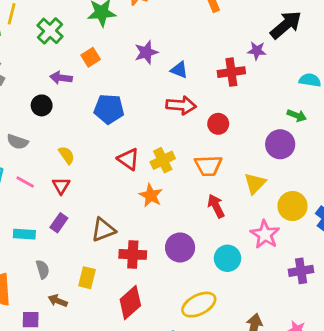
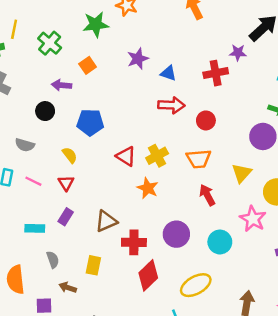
blue pentagon: (109, 109) -> (90, 122), moved
red diamond: (130, 303) -> (148, 275), moved

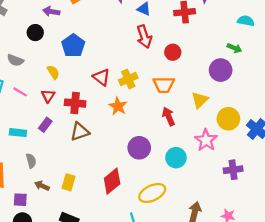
red arrow: (171, 105) -> (144, 37), turned 65
blue pentagon: (90, 122) -> (73, 46), turned 30
red cross: (134, 242) -> (75, 103), moved
yellow rectangle: (93, 265) -> (68, 182), moved

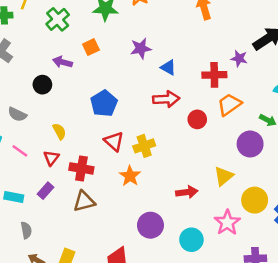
red arrow: (144, 37) -> (166, 99), turned -80
blue pentagon: (73, 46) -> (104, 103), moved
orange trapezoid: (164, 85) -> (229, 104), moved, turned 140
red arrow: (169, 116) -> (187, 192), turned 102

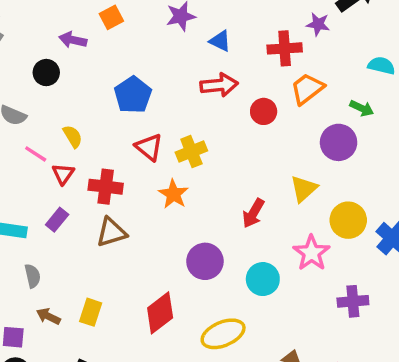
pink line: (20, 151) -> (36, 154), moved
red arrow: (187, 192) -> (253, 213), turned 130

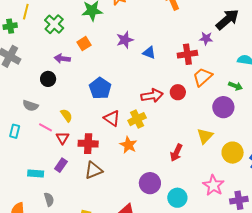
red arrow: (219, 85) -> (152, 96), moved
pink star: (312, 253) -> (213, 185), moved
cyan circle: (263, 279) -> (177, 198), moved

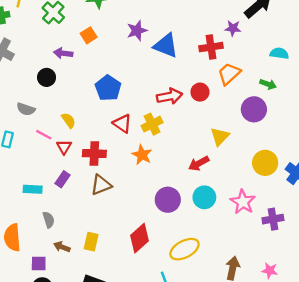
blue triangle: (149, 53) -> (166, 46), size x1.6
yellow triangle: (205, 136) -> (220, 136), moved
red arrow: (176, 153) -> (199, 163), turned 36
cyan circle: (177, 198) -> (204, 197), moved

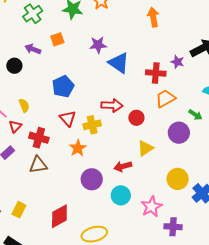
red circle: (200, 92) -> (136, 118), moved
purple circle: (168, 200) -> (92, 179), moved

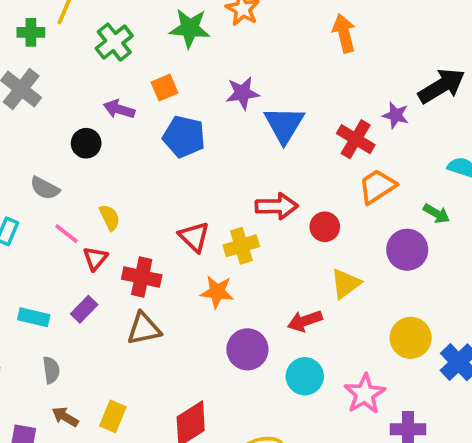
blue triangle: (119, 63) -> (284, 125), turned 30
red cross: (156, 73) -> (356, 139), turned 30
blue pentagon: (63, 87) -> (184, 137), moved, turned -30
orange star: (78, 148) -> (217, 292), turned -30

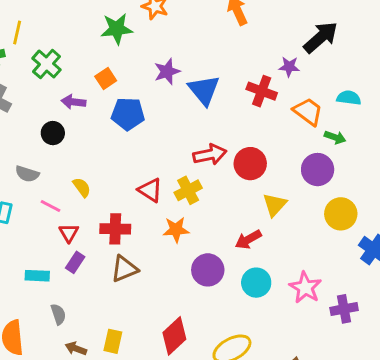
green cross: (114, 42) -> (46, 64), moved
orange trapezoid: (377, 187) -> (308, 112), moved, turned 80
red circle: (325, 227) -> (250, 164), size x1.4
red triangle: (95, 258) -> (69, 233), moved
yellow circle: (411, 338) -> (341, 214), moved

